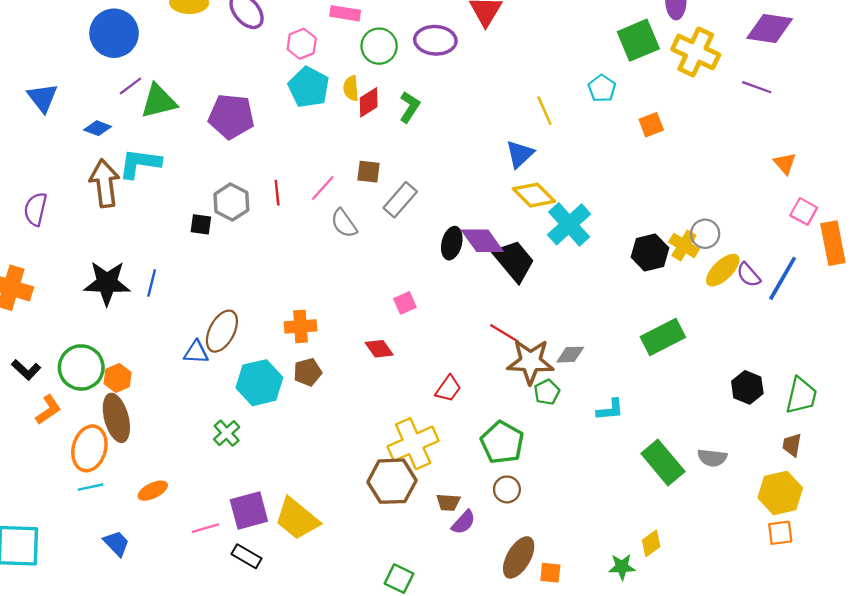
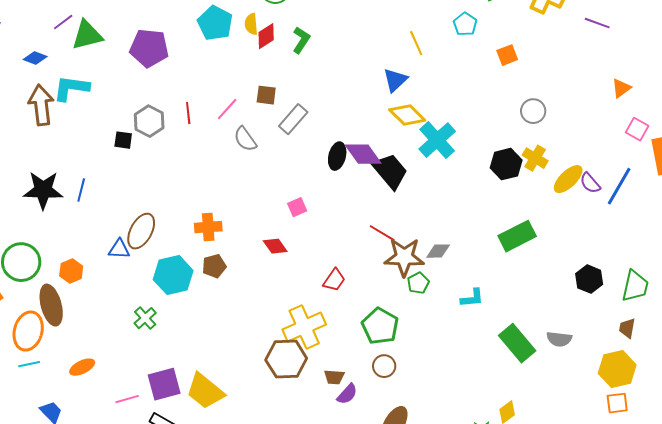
orange triangle: (785, 163) -> (621, 88), turned 35
gray circle: (705, 234) -> (533, 111), moved
orange hexagon: (118, 378) -> (71, 271), moved

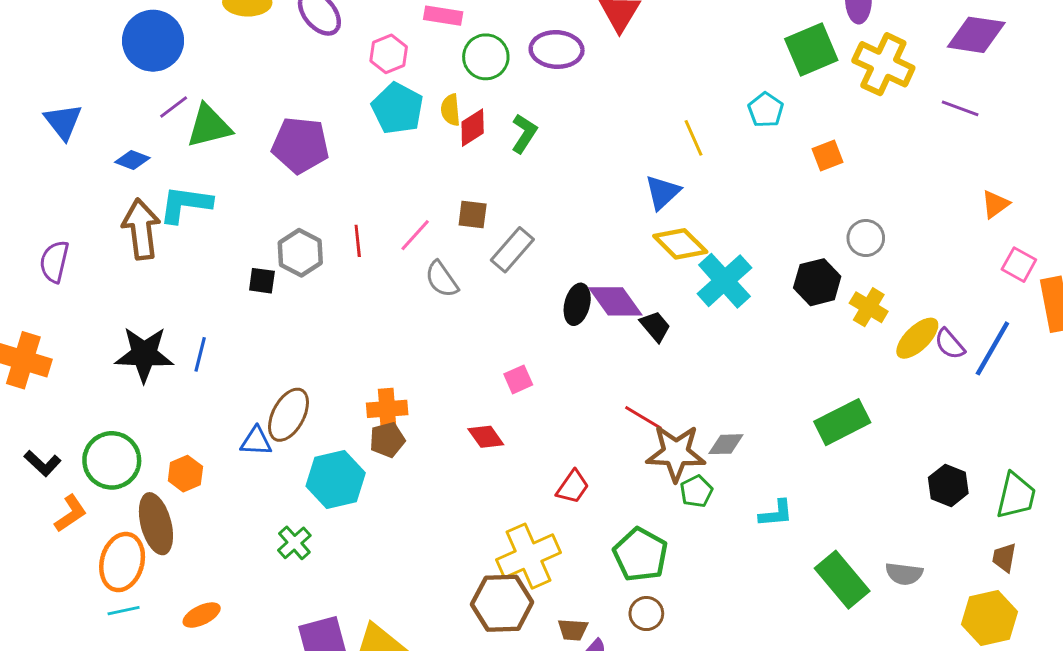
black hexagon: (506, 164) -> (817, 282), moved
black trapezoid: (390, 171) -> (655, 326), size x0.6
brown pentagon: (214, 266) -> (387, 440), moved

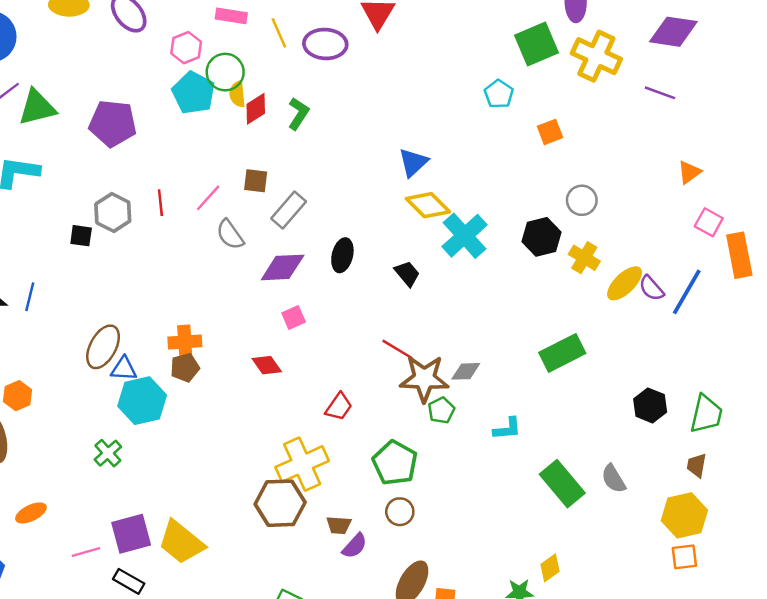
green circle: (486, 57) -> (225, 72), moved
yellow line: (693, 138) -> (279, 33), moved
purple diamond: (615, 301) -> (283, 267), moved, turned -57
blue triangle: (256, 441) -> (124, 369), moved
gray semicircle: (904, 574) -> (614, 479), turned 52

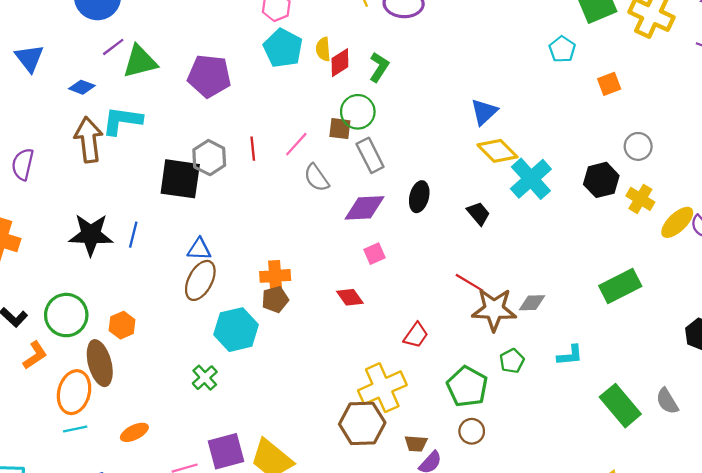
green circle: (225, 72) -> (358, 112), moved
gray rectangle: (289, 210) -> (370, 155), turned -68
black square: (81, 236) -> (180, 179), size x2.0
blue triangle: (124, 369) -> (199, 249), moved
green pentagon: (441, 410) -> (512, 361), moved

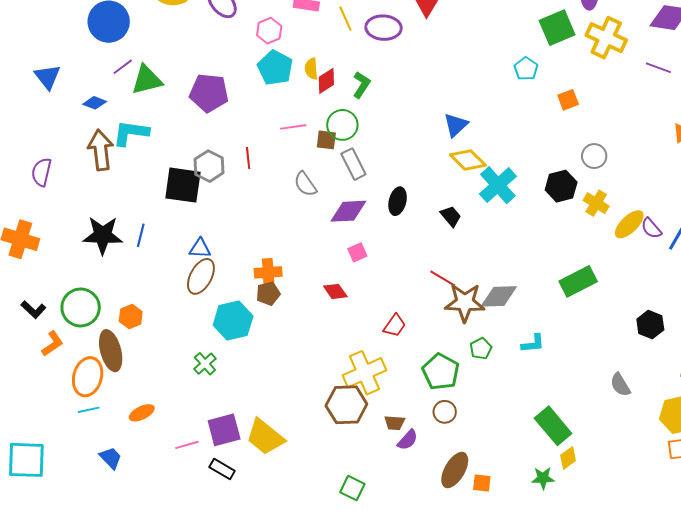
pink line: (296, 144) -> (293, 127), moved, turned 40
gray diamond: (532, 303) -> (499, 296), size x1.5
green rectangle: (620, 406) -> (553, 426), moved

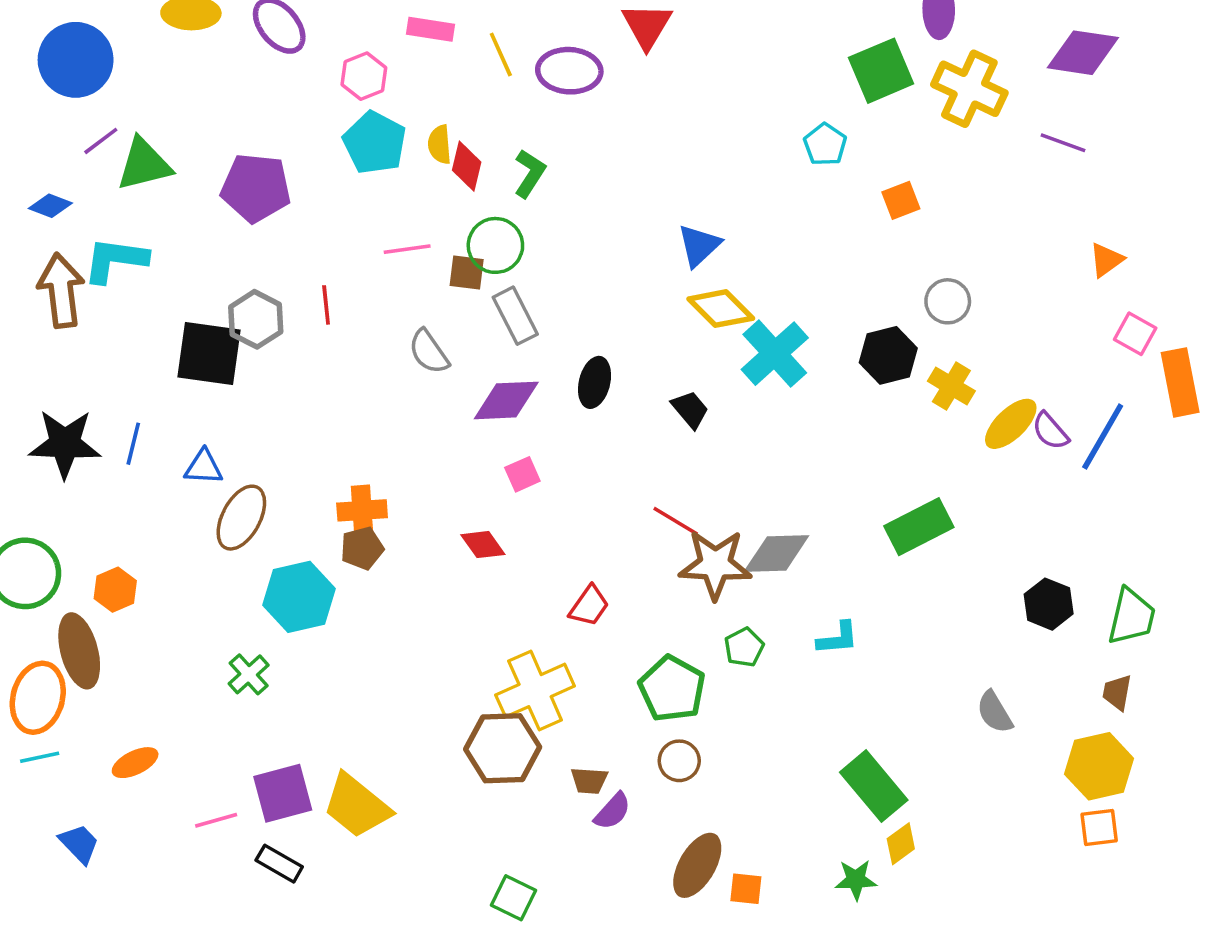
red diamond: (326, 81) -> (467, 166), turned -44
blue triangle: (200, 248) -> (204, 467), moved

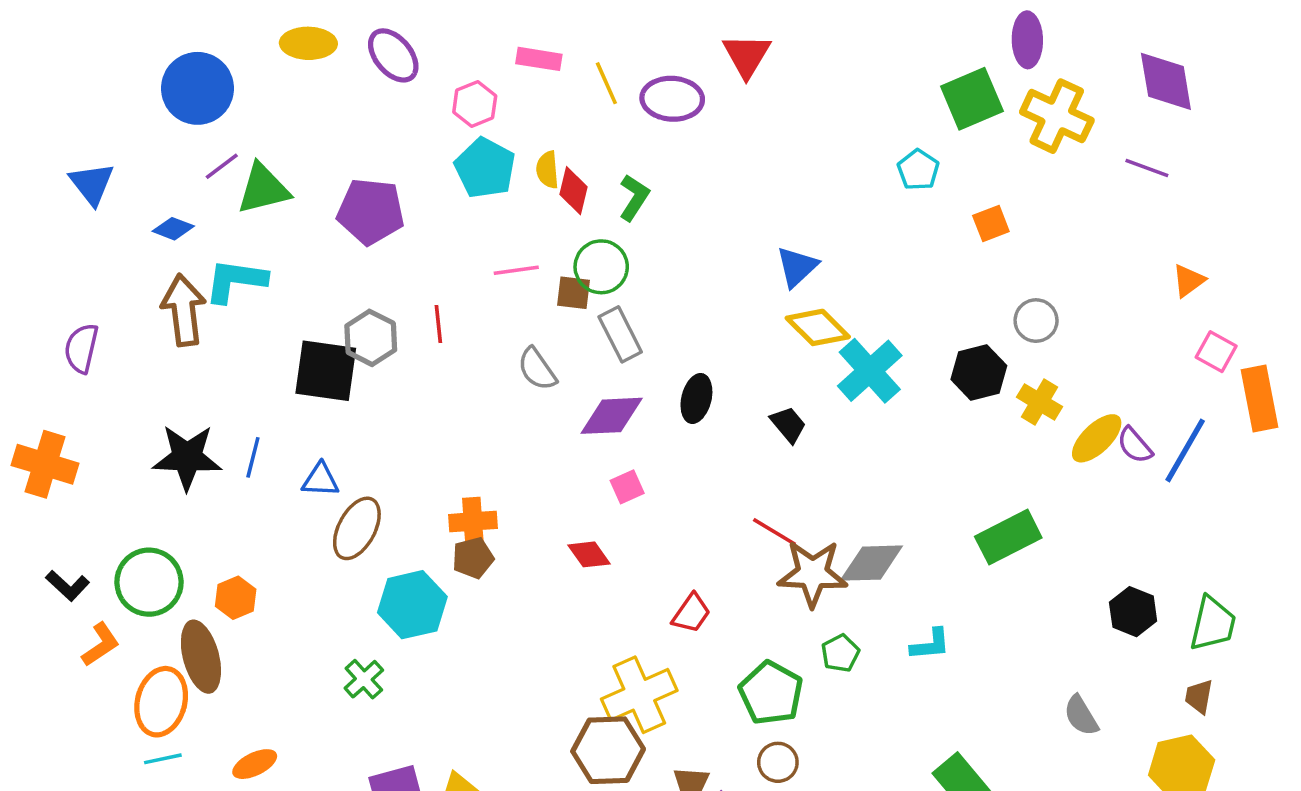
purple diamond: (1083, 53) -> (1166, 81), turned 72

